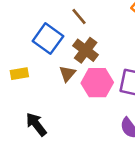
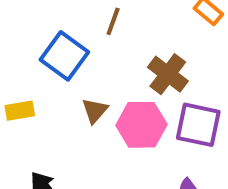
brown line: (79, 16) -> (113, 21), turned 60
brown cross: (86, 50) -> (168, 74), moved

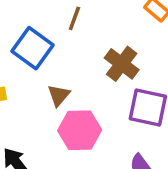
pink hexagon: (141, 125) -> (80, 130), moved

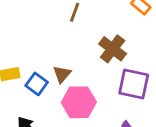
blue square: (32, 48) -> (37, 84), moved, size x0.7

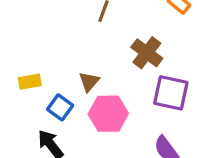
blue square: (37, 84) -> (60, 107), moved

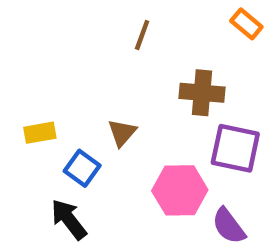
brown cross: (147, 53) -> (202, 93), turned -32
pink hexagon: (108, 114) -> (180, 190), moved

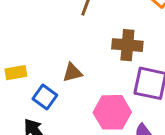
brown triangle: (122, 133) -> (72, 73), turned 35

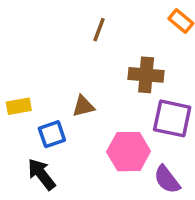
blue square: (45, 97) -> (52, 134), turned 35

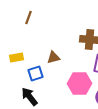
brown line: (99, 30) -> (28, 18), moved

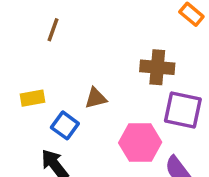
blue square: (36, 74) -> (65, 125), turned -35

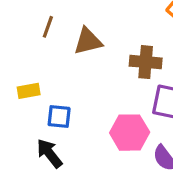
brown triangle: (96, 98) -> (88, 41), moved, size x1.4
blue square: (65, 125) -> (59, 117), turned -30

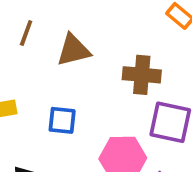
blue square: (59, 117) -> (62, 120), moved

